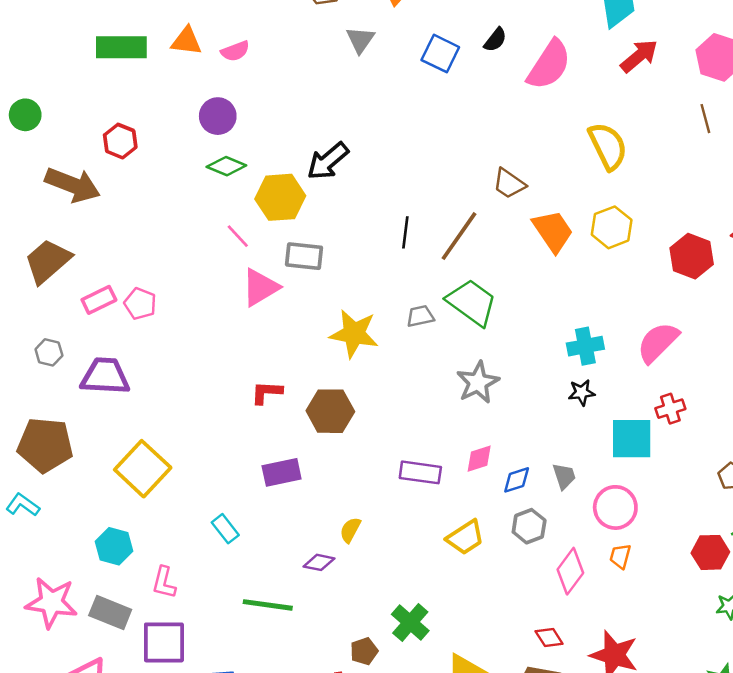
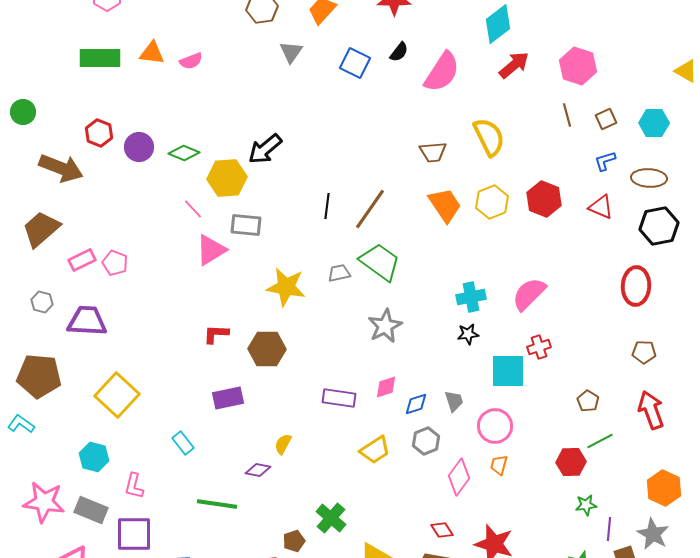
purple circle: (218, 116) -> (139, 147), moved
brown trapezoid: (509, 184) -> (433, 152), moved, turned -40
red hexagon: (692, 256) -> (544, 199), moved

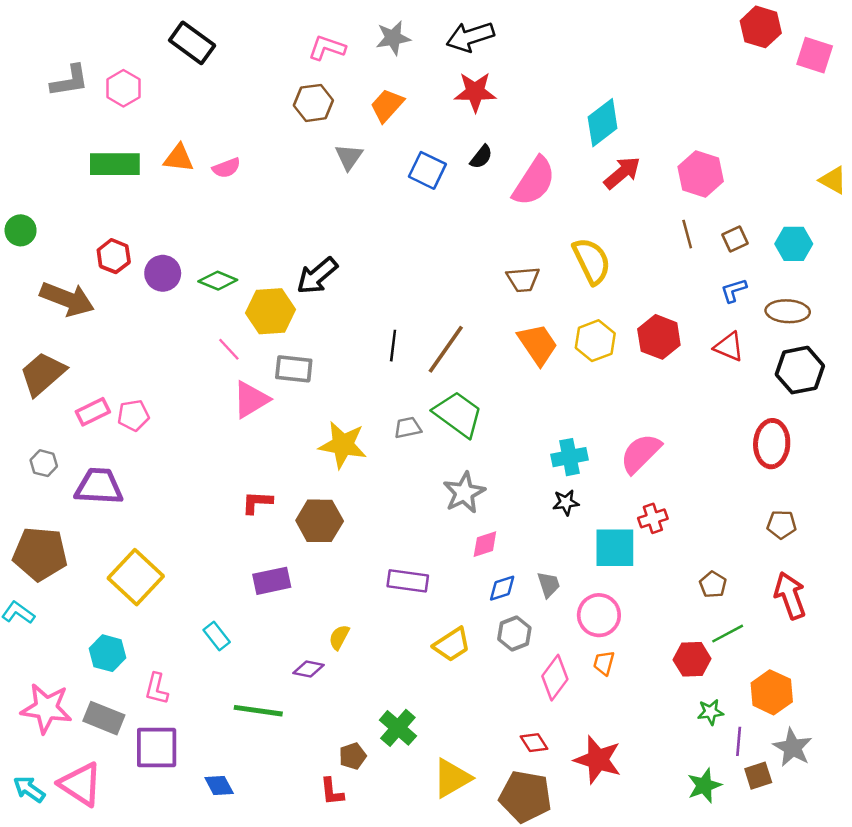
pink pentagon: (115, 263) -> (133, 415), turned -30
pink diamond: (386, 387) -> (485, 544), moved
orange hexagon: (664, 488) -> (772, 692), moved

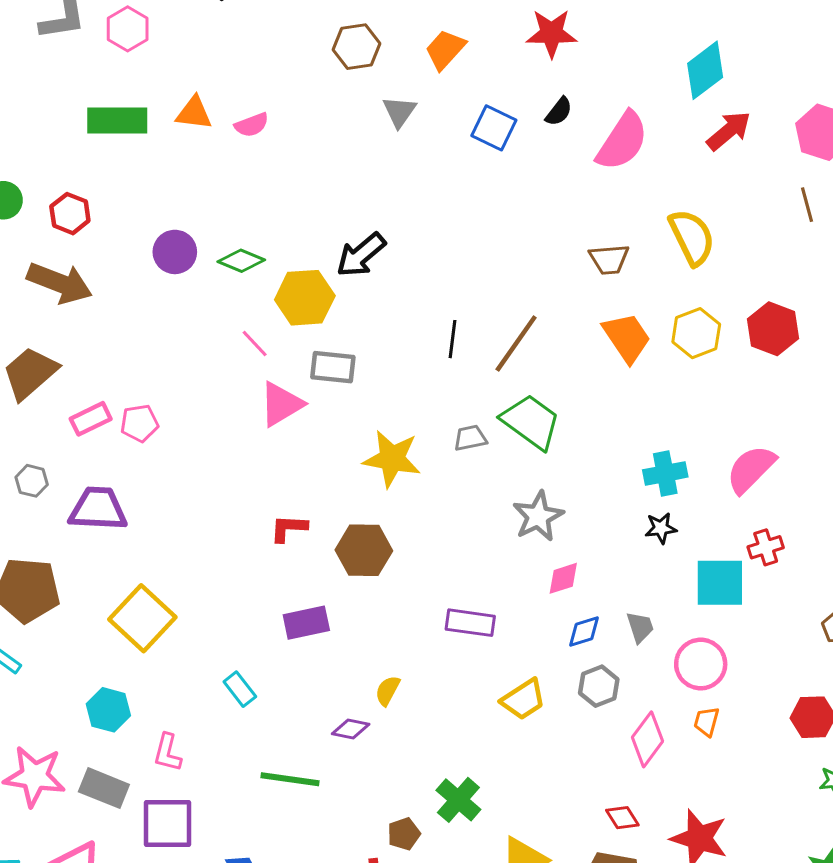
red hexagon: (114, 256) -> (70, 214), moved

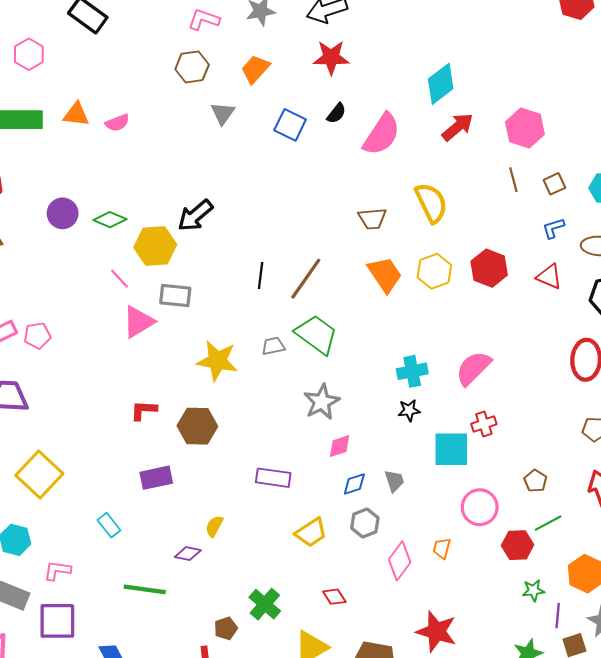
pink circle: (701, 664) -> (480, 507), moved
pink L-shape: (167, 753) -> (57, 570), turned 84
red diamond: (622, 818) -> (334, 597), moved

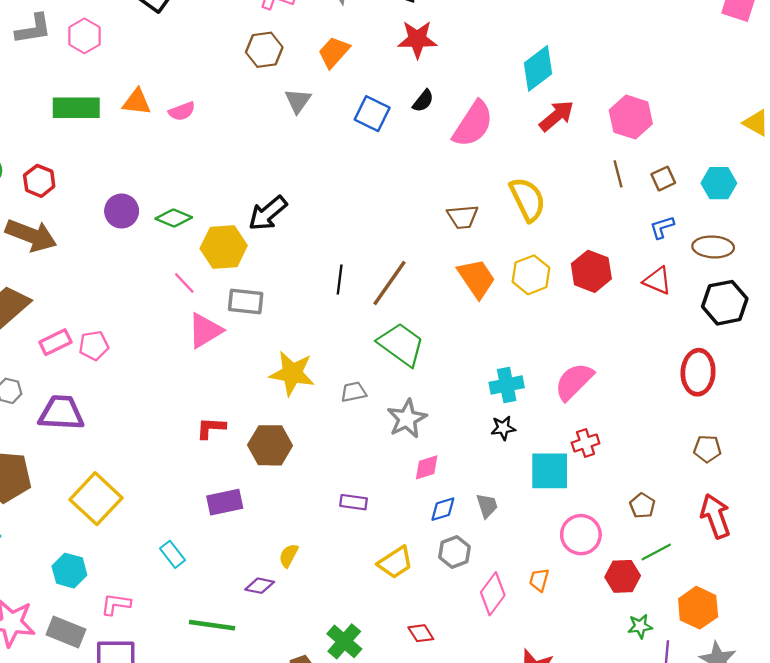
gray trapezoid: (273, 346) -> (354, 392), moved
purple rectangle: (273, 478) -> (354, 502), size x0.7

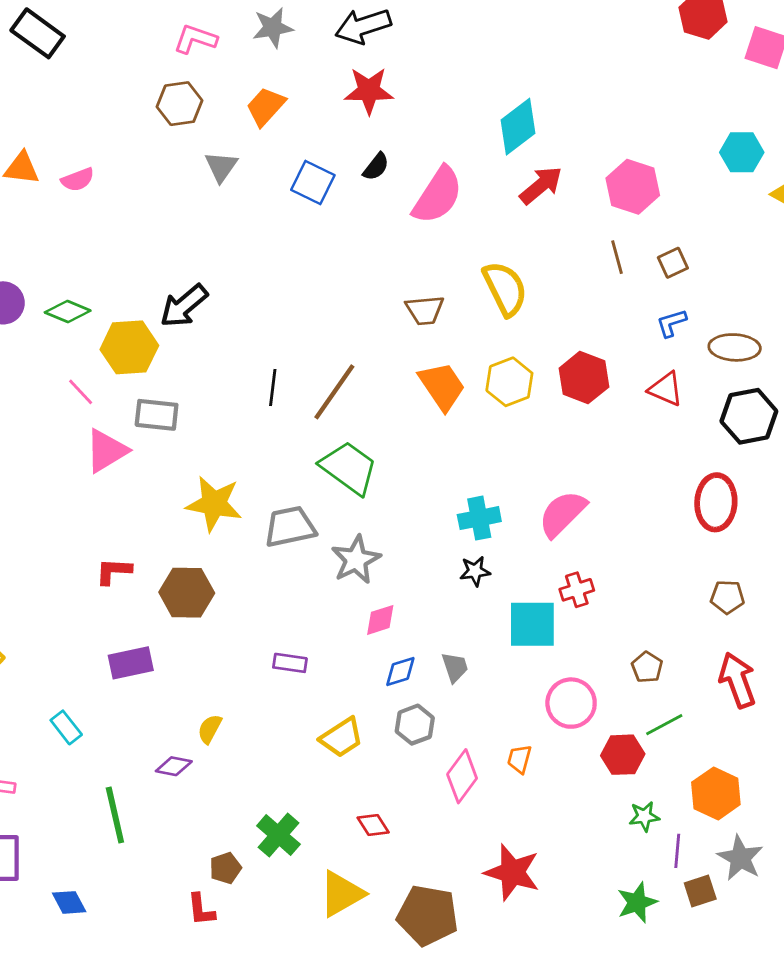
cyan hexagon: (719, 183) -> (742, 152), moved
gray trapezoid: (354, 392) -> (290, 527), size x1.6
green line: (212, 625) -> (115, 815), turned 69

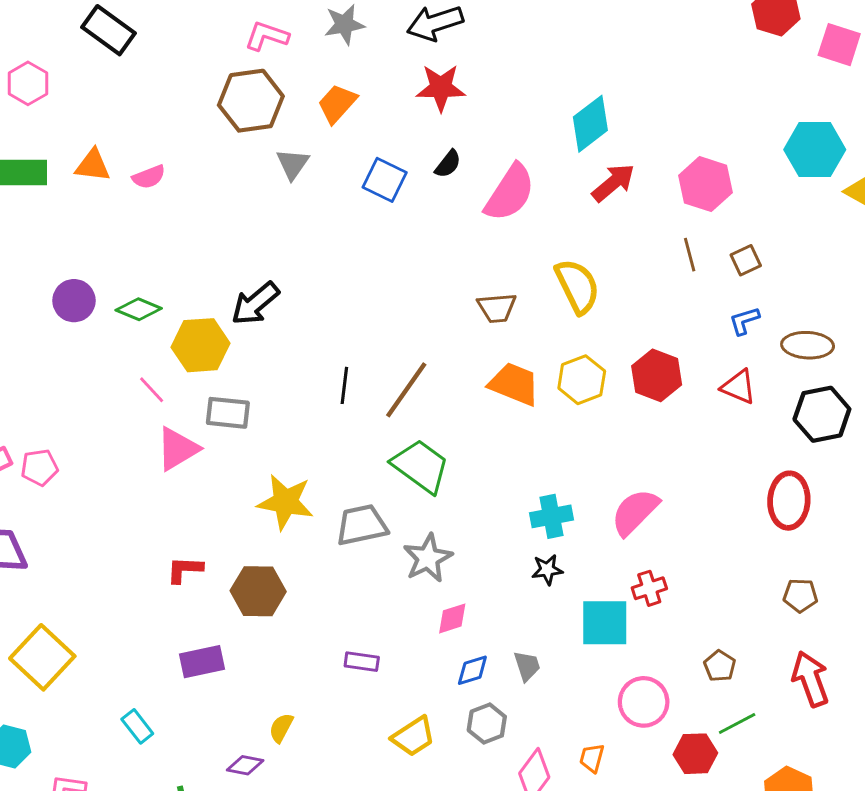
brown hexagon: (180, 104) -> (251, 101), size x1.4
cyan hexagon: (742, 152) -> (815, 150), size x1.4
orange trapezoid: (442, 386) -> (514, 384), turned -34

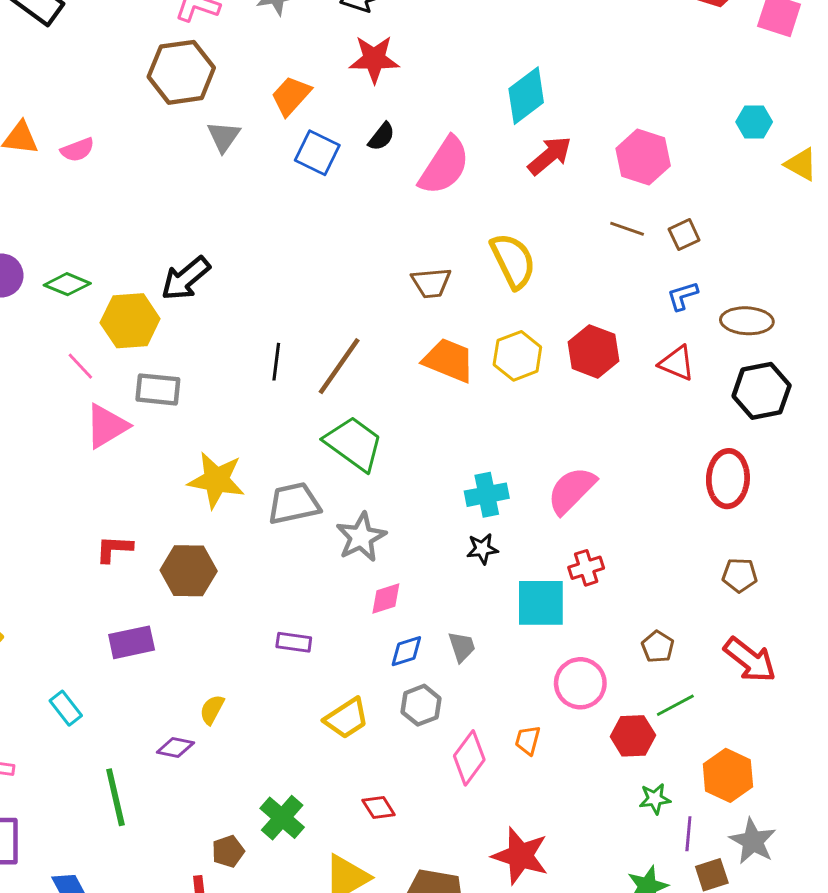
orange trapezoid: (337, 104) -> (291, 96), moved
cyan hexagon: (815, 150) -> (754, 122), size x0.6
brown line: (690, 255) -> (627, 229), turned -56
red arrow: (810, 679) -> (750, 660), turned 148

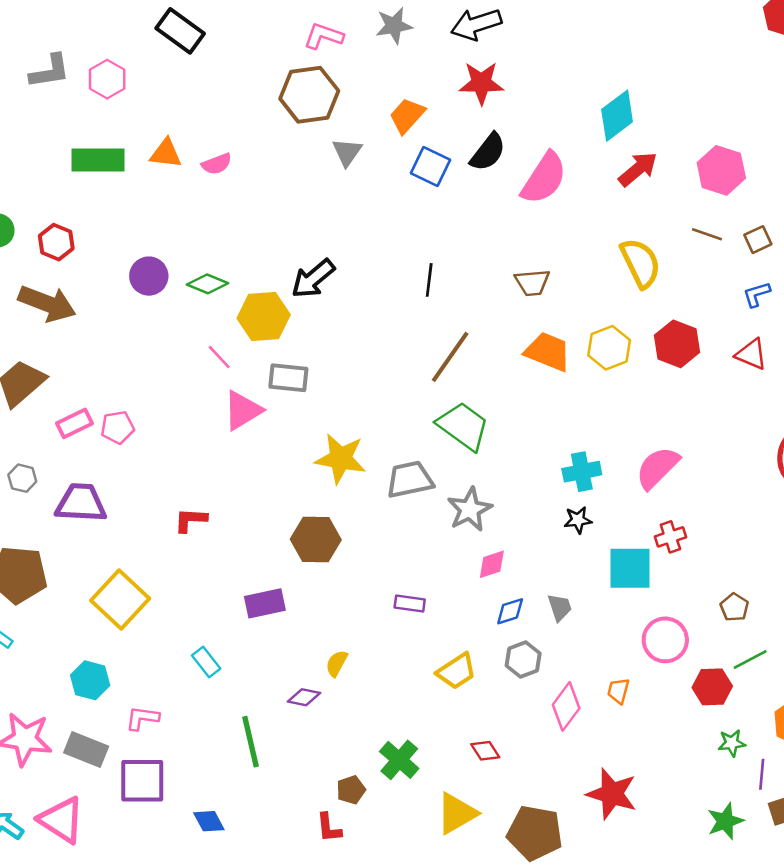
black semicircle: (382, 137) -> (488, 152), size x1.5
yellow semicircle: (513, 261) -> (640, 263), moved
black line: (276, 362) -> (429, 280), moved
red L-shape: (114, 549) -> (191, 520), moved

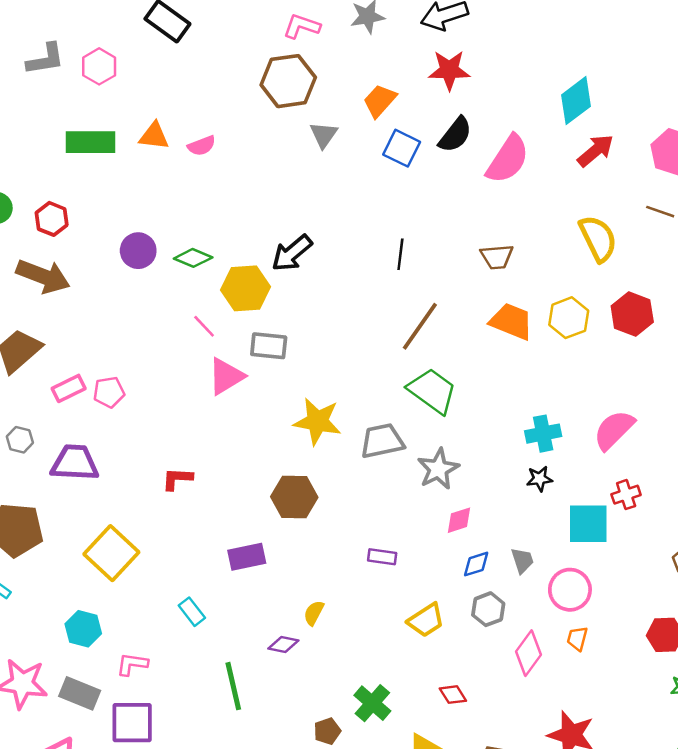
pink circle: (665, 640) -> (570, 590), moved

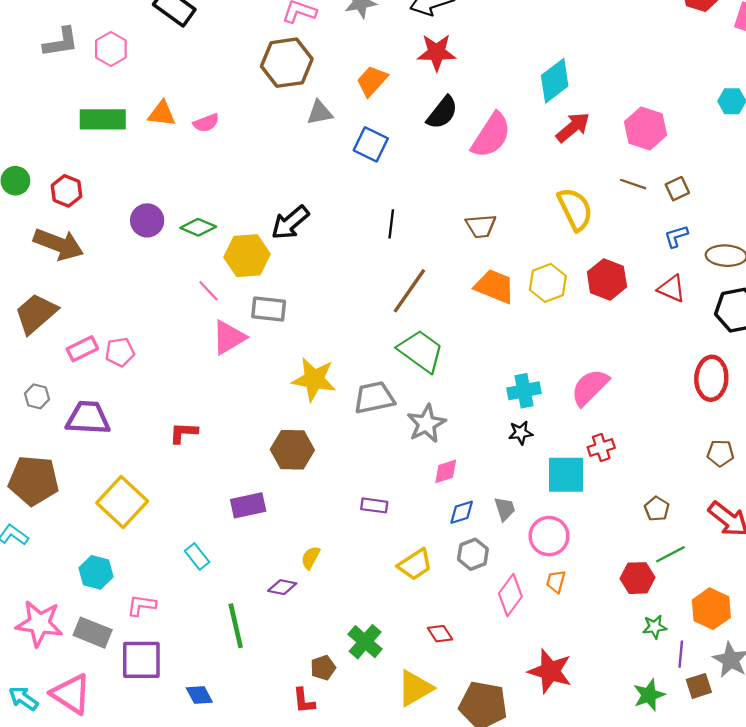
gray triangle: (324, 135) -> (320, 113), turned 44
blue square: (402, 148) -> (371, 144), moved

